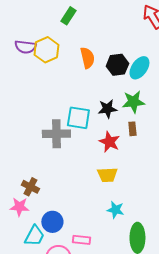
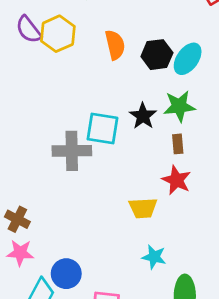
purple semicircle: (25, 47) -> (29, 29), turned 45
black star: (107, 109) -> (143, 116), turned -30
red star: (109, 142) -> (176, 180), moved
brown cross: (30, 187) -> (17, 219), moved

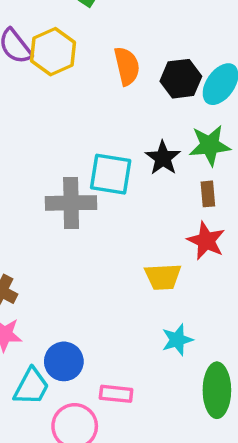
cyan star: (154, 257) -> (177, 340), turned -30

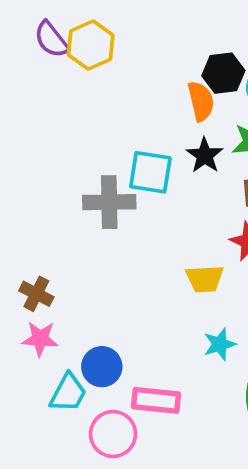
orange semicircle: (127, 66) -> (201, 101), moved
pink rectangle: (116, 394) -> (156, 400), size x1.4

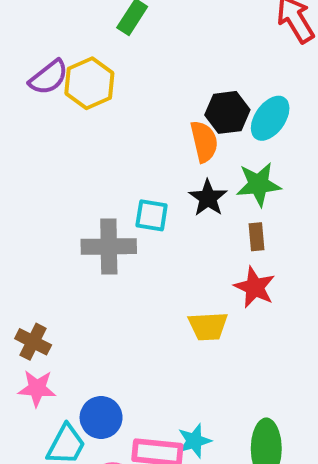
purple semicircle: (51, 39) -> (49, 77), turned -90
cyan square: (150, 172) -> (152, 215), size x0.7
cyan star: (220, 344) -> (194, 441), moved

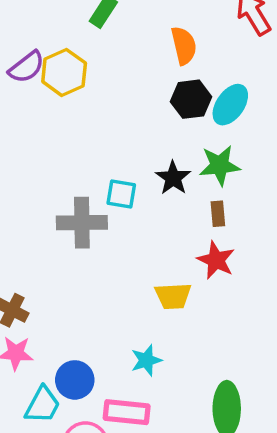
orange semicircle: (204, 142) -> (184, 46), moved
cyan star: (194, 441) -> (146, 360), moved

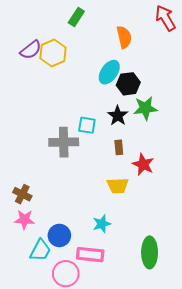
black hexagon: (191, 99) -> (128, 84), moved
cyan ellipse: (230, 105) -> (109, 72), moved
brown rectangle: (218, 214) -> (119, 147), moved

